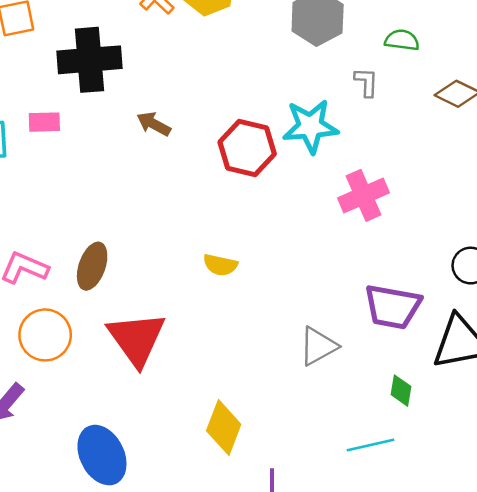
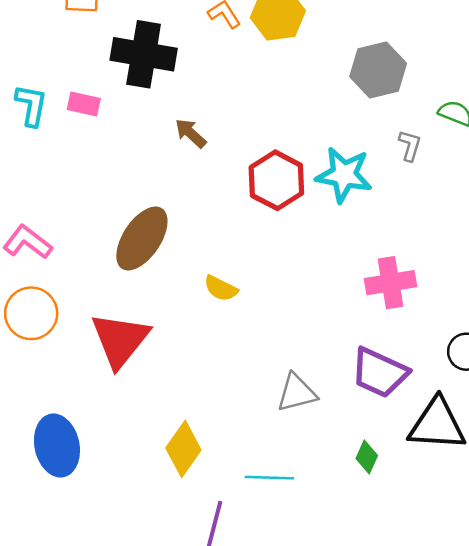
pink cross: (364, 195) -> (390, 283), moved
brown ellipse: (92, 266) -> (142, 238), moved, size x1.4
cyan line: (370, 445) -> (269, 478), moved

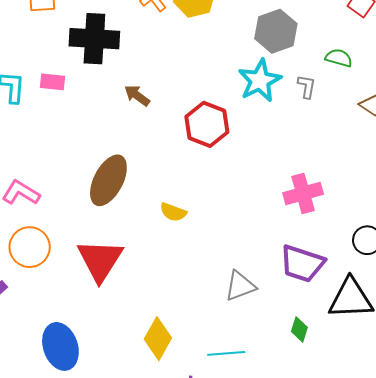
cyan star: (344, 175) -> (260, 81), moved, turned -30

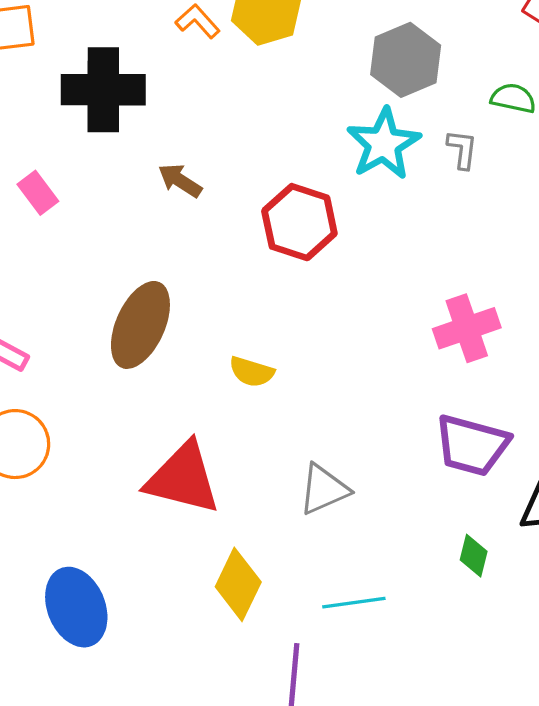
pink rectangle: (53, 82) -> (38, 193), moved, turned 50
red triangle: (100, 260) -> (183, 478), moved, turned -45
gray triangle: (240, 286) -> (324, 489), moved

